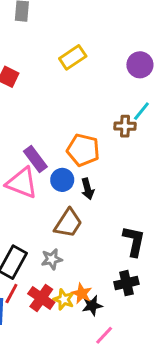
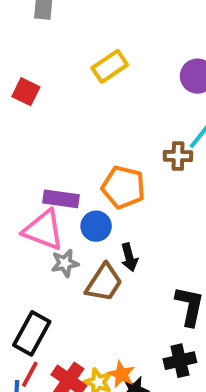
purple rectangle: (35, 159) -> (61, 199), turned -45
black arrow: (88, 189) -> (129, 257), moved
gray star: (52, 259) -> (65, 263), moved

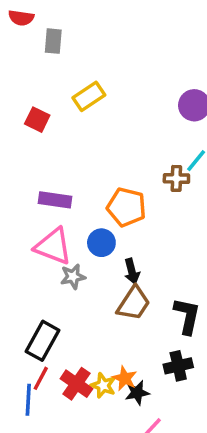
yellow rectangle: (110, 66) -> (89, 96), moved
purple rectangle: (61, 199) -> (55, 200), moved
brown trapezoid: (104, 283) -> (134, 303), moved

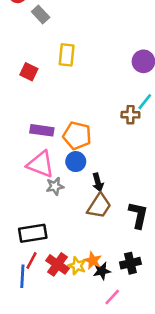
gray rectangle: (53, 41) -> (41, 14), turned -48
yellow rectangle: (89, 96) -> (67, 55), turned -50
orange pentagon: (126, 207) -> (77, 136), moved
black rectangle: (43, 341) -> (33, 233), turned 52
black cross: (178, 366) -> (130, 263), moved

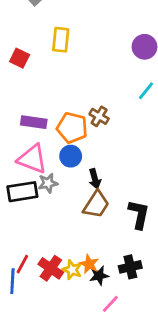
brown cross: (130, 115) -> (99, 116), moved, turned 30
black rectangle: (33, 233) -> (22, 192), moved

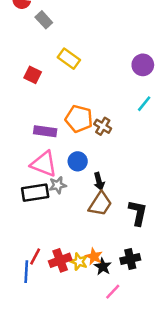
yellow rectangle: (61, 40) -> (69, 59), turned -60
orange pentagon: (72, 128) -> (79, 119), moved
red cross: (51, 268) -> (60, 260), turned 35
black star: (99, 275) -> (103, 267), turned -30

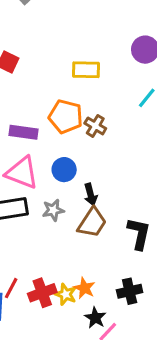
yellow rectangle: (69, 59) -> (86, 70), moved, turned -35
gray star: (58, 185) -> (53, 210), moved
black star: (103, 267) -> (95, 318), moved

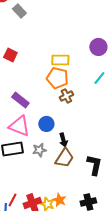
orange pentagon: (66, 117) -> (57, 78), moved
brown cross: (95, 126) -> (66, 96), turned 32
purple rectangle: (24, 132) -> (20, 100), turned 30

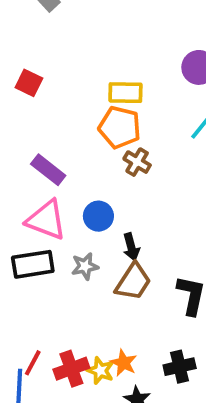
brown cross: (66, 96) -> (137, 162), turned -32

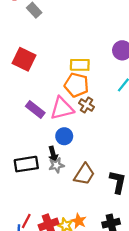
red square: (29, 83) -> (24, 59), size x1.5
pink triangle: (46, 220) -> (62, 108), moved, turned -35
black arrow: (131, 247) -> (53, 154), moved

